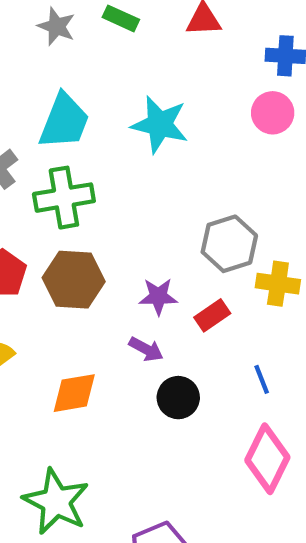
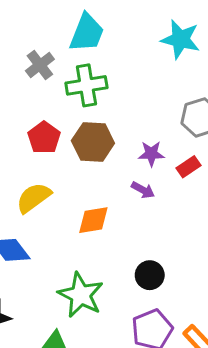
cyan star: (160, 124) -> (180, 39), moved
black circle: (178, 398) -> (150, 275), moved

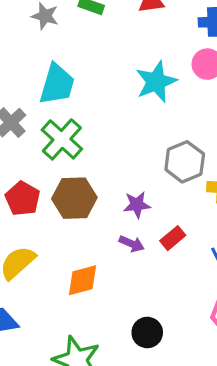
cyan star: (180, 39) -> (156, 82), turned -30
green cross: (86, 85) -> (62, 139), turned -33
red rectangle: (188, 167) -> (173, 238), moved

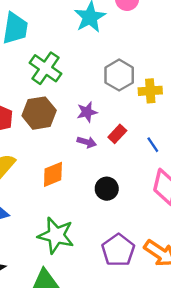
green cross: (62, 139) -> (46, 68), moved
black circle: (147, 332) -> (107, 189), moved

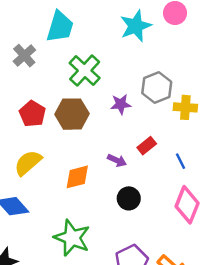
purple star: (87, 112) -> (121, 104), moved
purple arrow: (87, 142) -> (117, 160), moved

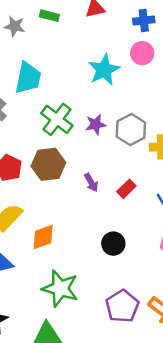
purple star: (121, 104) -> (96, 124), moved
purple arrow: (117, 160) -> (91, 183), moved, turned 42
orange diamond: (77, 177) -> (43, 237), moved

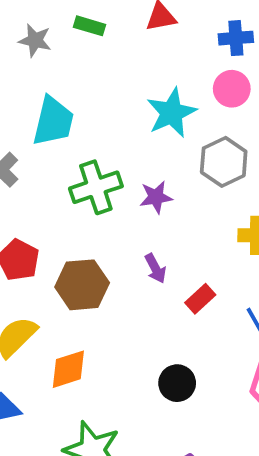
green cross: (57, 119) -> (96, 187), turned 32
gray hexagon: (131, 130) -> (224, 162), moved
brown hexagon: (48, 164) -> (82, 285), moved
purple arrow: (91, 183) -> (155, 268), moved

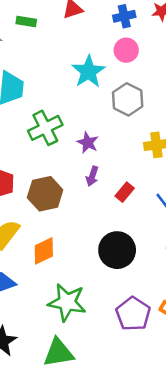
purple star: (156, 197) -> (88, 143), moved, turned -30
purple arrow: (155, 268) -> (92, 176), turned 54
black circle: (177, 383) -> (117, 250), size x1.5

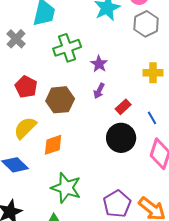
gray hexagon: (128, 99) -> (146, 24), moved
black circle: (117, 250) -> (121, 138), moved

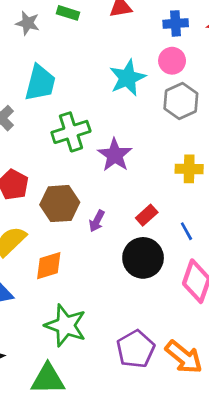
purple star: (99, 64) -> (115, 155), size x1.4
purple arrow: (99, 91) -> (97, 221), moved

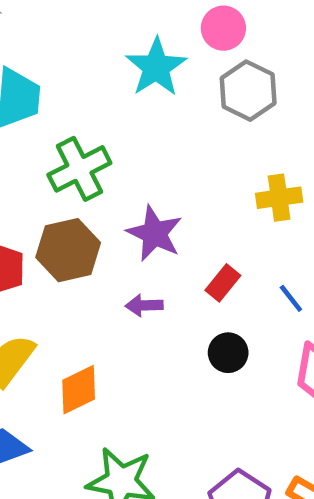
purple star: (115, 155) -> (154, 233), moved
brown hexagon: (60, 204) -> (68, 250), moved
purple arrow: (97, 221) -> (144, 305), turned 70
black circle: (143, 258) -> (228, 353), size x0.6

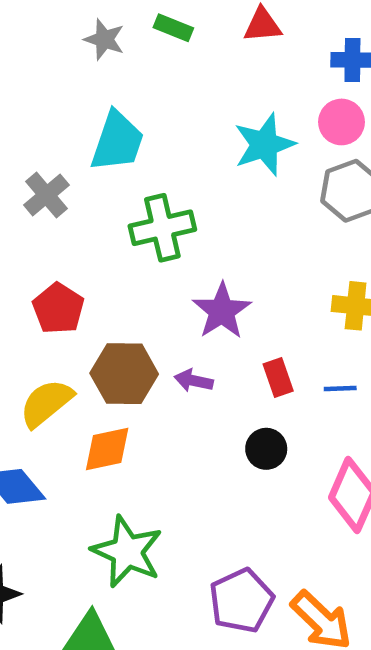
brown hexagon: (68, 250) -> (124, 374), moved
red rectangle: (223, 283) -> (278, 378), turned -72
blue line: (291, 298) -> (340, 388), moved, turned -68

